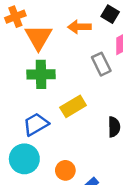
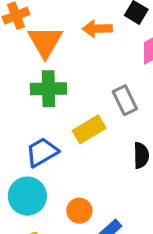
gray rectangle: (101, 64) -> (125, 100), moved

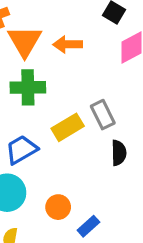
orange arrow: (97, 29) -> (68, 44), moved
gray rectangle: (125, 100) -> (103, 115), moved

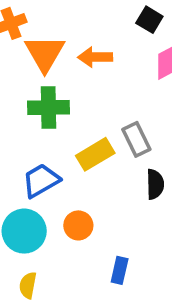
orange circle: (58, 207) -> (78, 225), moved
blue rectangle: (88, 226) -> (120, 270), turned -35

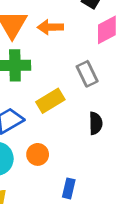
gray rectangle: (136, 139) -> (87, 74), moved

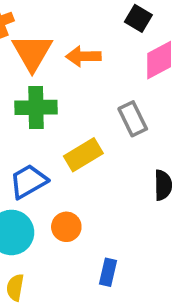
black semicircle: (96, 123) -> (163, 185), moved

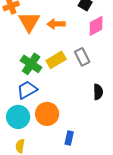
green cross: (36, 107) -> (31, 64), moved, turned 35
yellow rectangle: (83, 155) -> (56, 60), moved
orange circle: (66, 227) -> (47, 114), size x1.5

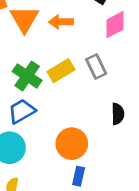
orange circle: (47, 114) -> (72, 144), moved

